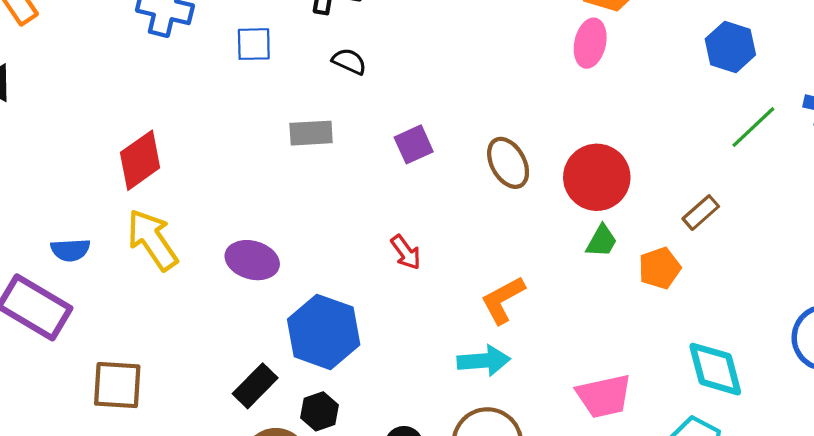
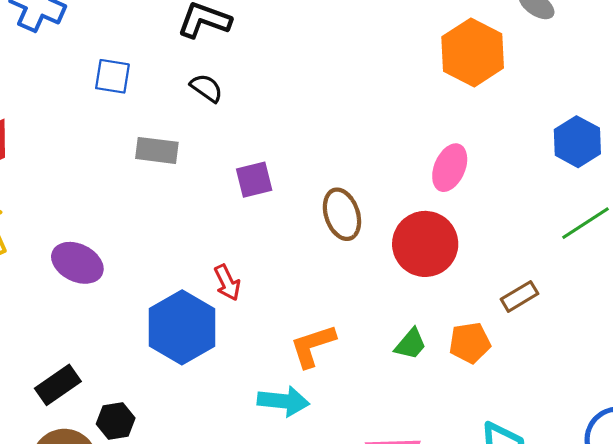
pink ellipse: (590, 43) -> (450, 168), moved
blue square: (254, 44) -> (112, 76), moved
green trapezoid: (602, 241) -> (411, 344), moved
blue hexagon: (324, 332) -> (182, 327), moved

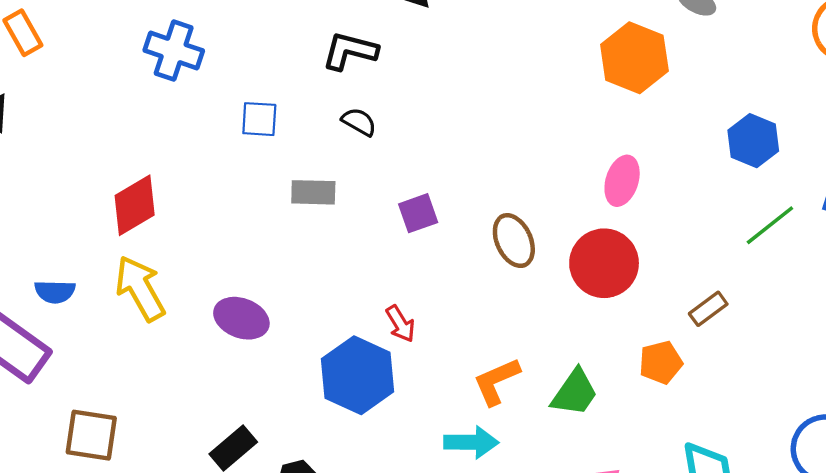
green trapezoid: (411, 344) -> (575, 393), moved, size x1.4

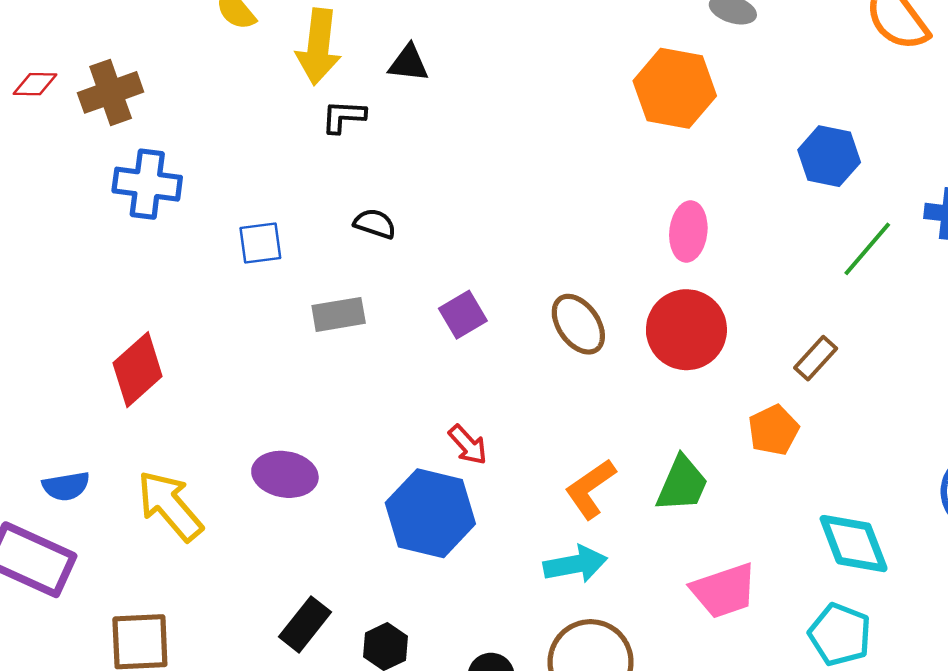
black L-shape: (350, 51) -> (343, 117), moved, size x0.7
yellow arrow: (140, 288) -> (170, 506), moved

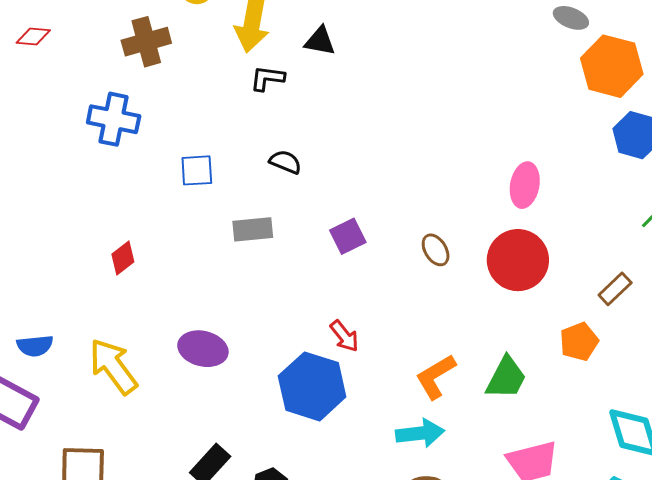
orange hexagon: (675, 88) -> (612, 66), moved
brown cross: (111, 92) -> (146, 42), moved
brown ellipse: (578, 324) -> (436, 250), size x0.7
red diamond: (138, 370) -> (123, 258), moved, size x0.6

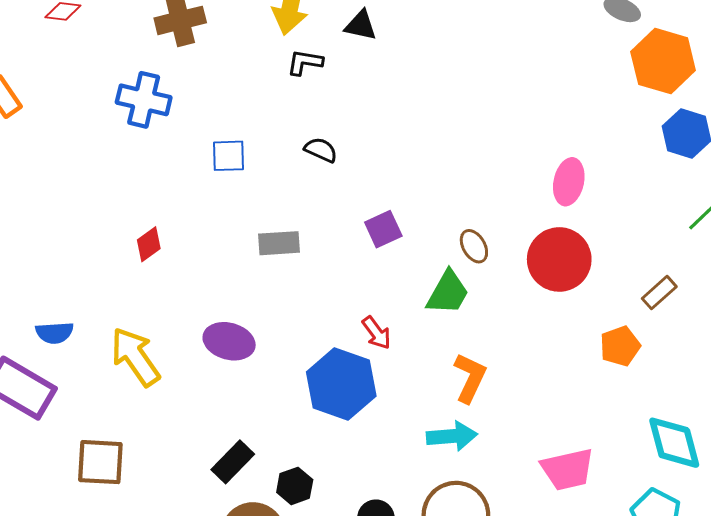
gray rectangle: (253, 229) -> (279, 243), moved
orange L-shape: (436, 377) -> (470, 378), turned 144
green trapezoid: (506, 378) -> (448, 293), moved

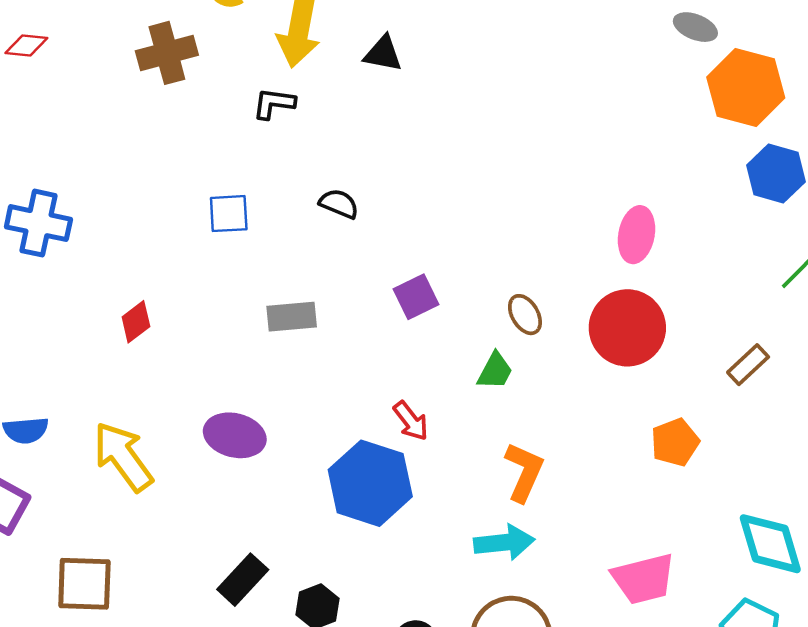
black L-shape: (305, 62) -> (274, 103), moved
blue cross: (144, 100) -> (38, 223), moved
green trapezoid: (448, 293) -> (495, 371), size x0.7
orange pentagon: (620, 346) -> (675, 442), moved

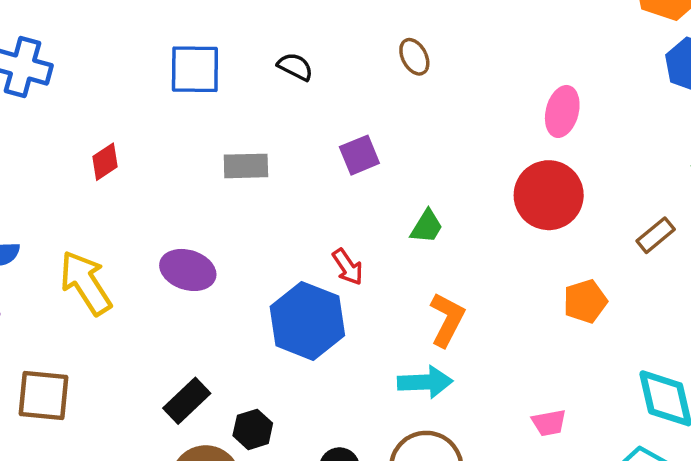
blue square: (229, 214) -> (195, 69), size x1.4
brown ellipse: (525, 315) -> (414, 57), moved
pink trapezoid: (643, 579) -> (549, 423), size x0.6

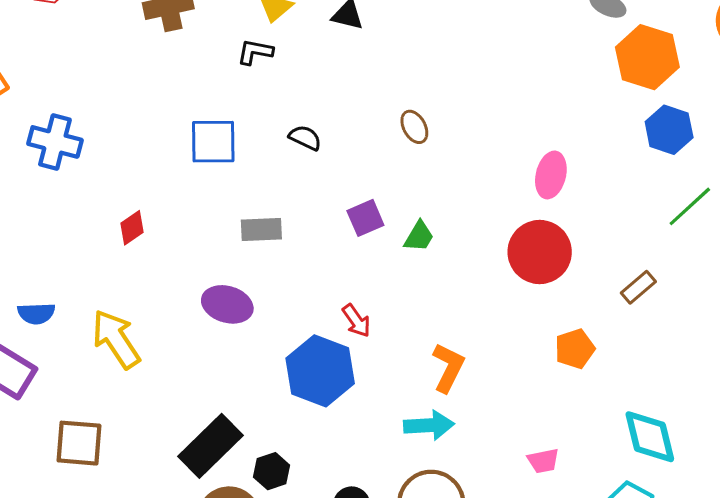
green trapezoid: (427, 227) -> (419, 236), moved
purple ellipse: (188, 270) -> (227, 304), moved
black rectangle: (187, 401) -> (210, 446), size x1.5

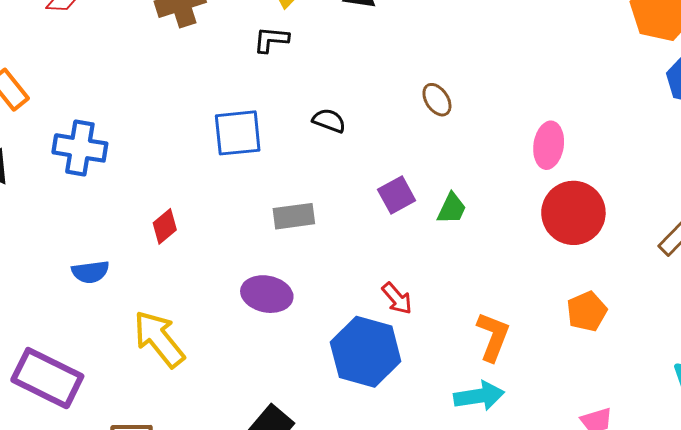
pink ellipse: (551, 175) -> (549, 145), moved
blue semicircle: (36, 313) -> (90, 272), moved
orange pentagon: (575, 349) -> (587, 311), moved

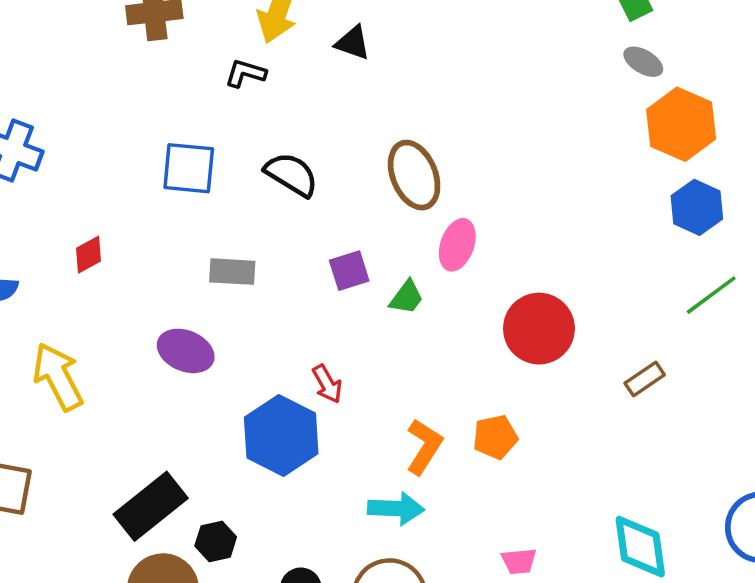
brown ellipse: (437, 100) -> (414, 175), size x1.8
black semicircle: (329, 121) -> (291, 174), size x1.5
pink ellipse: (549, 145) -> (457, 245), moved
orange pentagon: (587, 311) -> (495, 437), moved

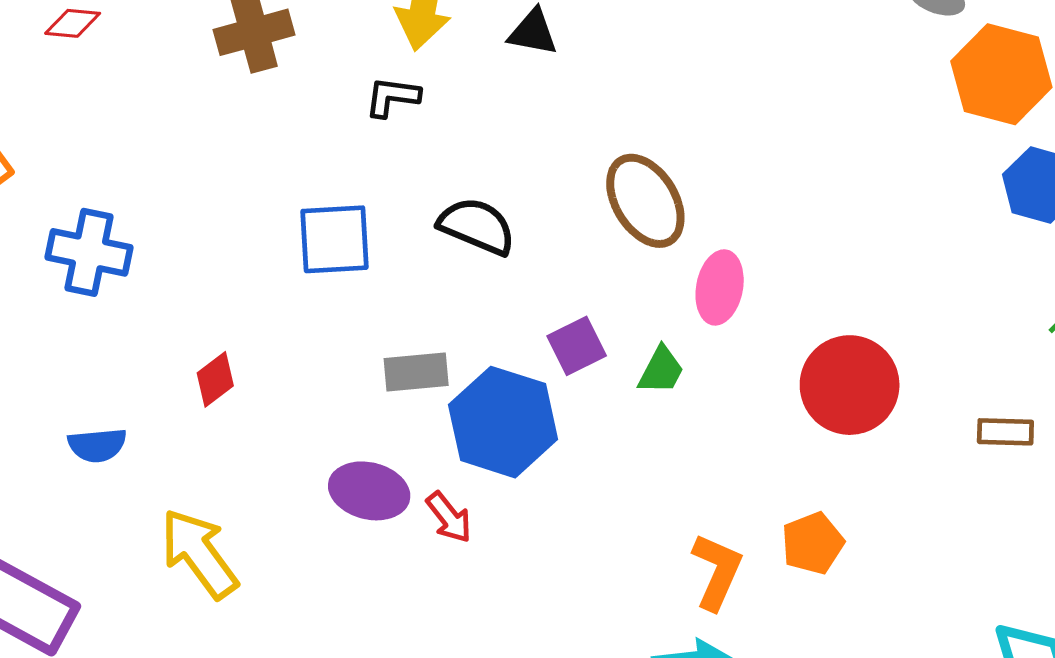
brown rectangle: (645, 379) -> (1005, 432), turned 45
red arrow: (327, 384) -> (449, 517), moved
blue hexagon: (281, 436) -> (503, 422), moved

